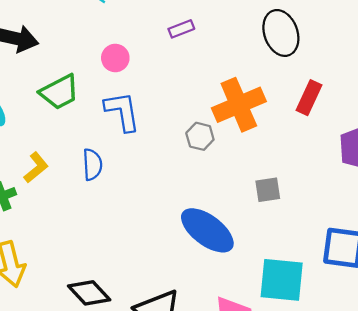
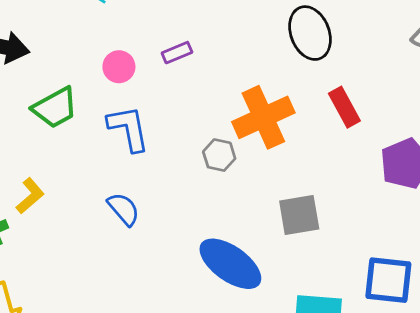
purple rectangle: (181, 29) -> (177, 53), moved
red rectangle: (309, 98) -> (344, 107), turned -52
blue semicircle: (92, 165) -> (124, 209), moved, turned -36
gray square: (268, 190) -> (299, 215), size x1.4

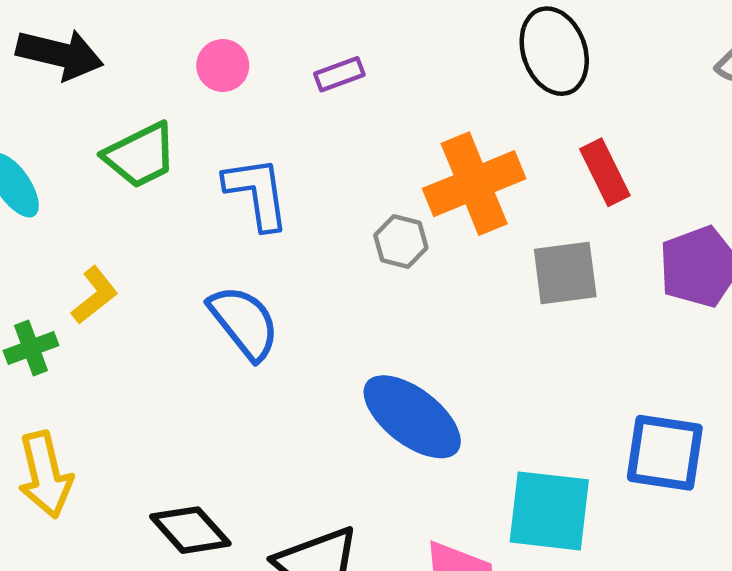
pink circle: (119, 67) -> (223, 66), moved
blue semicircle: (124, 209) -> (244, 322), size x1.4
gray square: (299, 215) -> (565, 273), moved

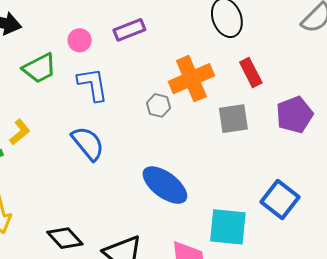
pink circle: (223, 66) -> (80, 40), moved
purple rectangle: (339, 74) -> (129, 30), size x1.4
blue square: (665, 453) -> (280, 200), turned 30

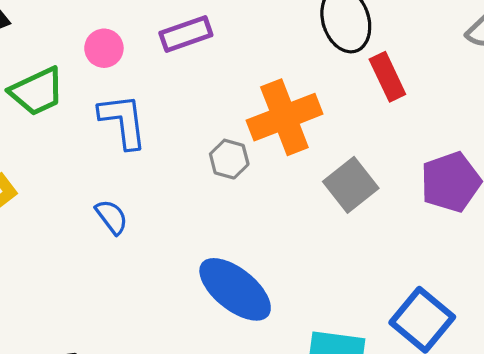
red rectangle: (251, 73) -> (387, 77), moved
gray square: (233, 119) -> (351, 185), turned -32
blue semicircle: (88, 143) -> (112, 217), size x0.6

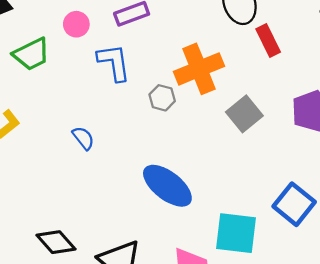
blue L-shape: (123, 121) -> (114, 62), moved

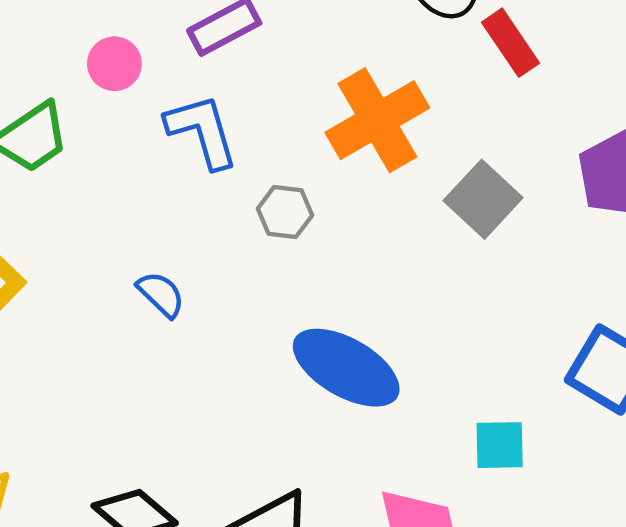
gray hexagon: (162, 98) -> (285, 212), moved
cyan square: (236, 233) -> (500, 445), size x0.6

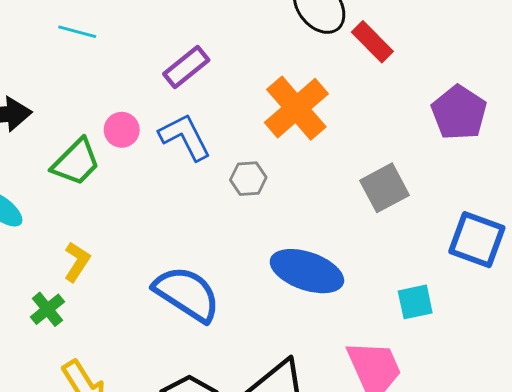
pink circle: (114, 64) -> (122, 130), moved
gray square: (483, 199) -> (385, 188), moved, turned 30
blue semicircle: (161, 294) -> (187, 294), moved, size x2.0

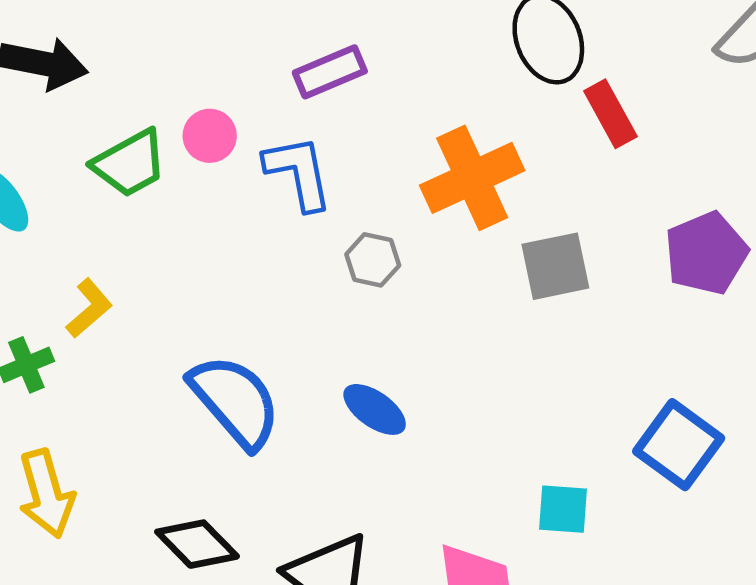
gray square: (385, 188) -> (555, 266), moved
blue ellipse: (307, 271) -> (375, 409), moved, size x0.6

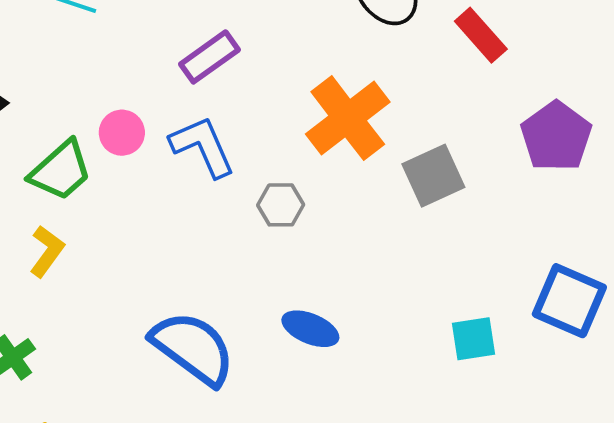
red rectangle: (610, 114) -> (481, 35), moved
yellow L-shape: (89, 308) -> (47, 251), moved
cyan square: (563, 509) -> (474, 339), moved

